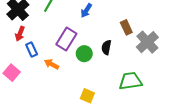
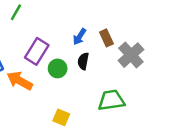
blue arrow: (86, 11) -> (80, 37), moved
orange arrow: (52, 64) -> (20, 81), size x1.5

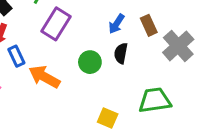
purple rectangle: (37, 51) -> (56, 24), moved
yellow square: (61, 117) -> (108, 118), moved

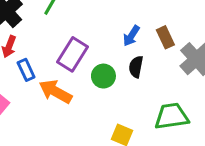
purple rectangle: (56, 24) -> (72, 54), moved

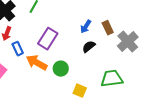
black semicircle: (136, 67) -> (89, 47), turned 40
green circle: (103, 76) -> (61, 69), moved

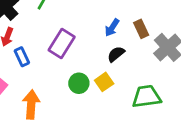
orange arrow: (37, 63) -> (31, 104), moved, turned 65
yellow square: (80, 91) -> (104, 82), moved, turned 32

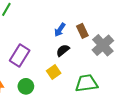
purple rectangle: (62, 43) -> (20, 56), moved
green circle: (79, 83) -> (26, 86), moved

